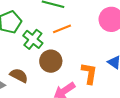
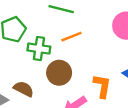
green cross: (33, 39) -> (39, 49), turned -30

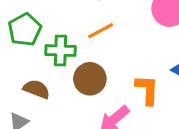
brown semicircle: (24, 89) -> (36, 89), moved

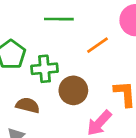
orange line: (101, 31) -> (97, 45), moved

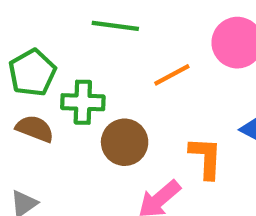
brown semicircle: (28, 105) -> (35, 129), moved

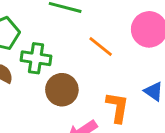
orange line: (172, 75) -> (101, 47), turned 60

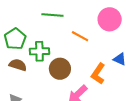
orange L-shape: (117, 107) -> (98, 74), turned -145

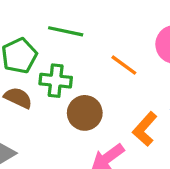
green line: (52, 15) -> (66, 31), moved

